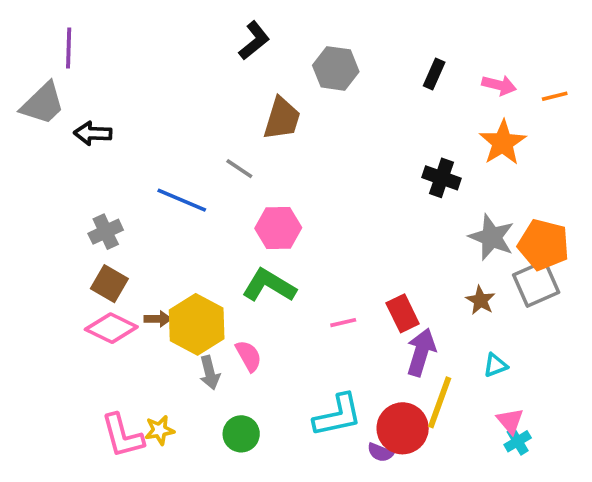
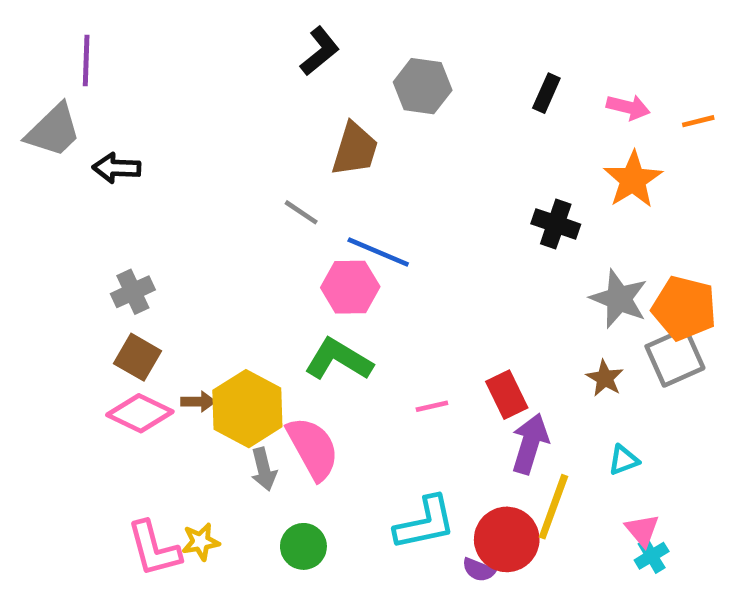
blue line: (182, 200) -> (378, 252), moved
pink semicircle: (249, 356) -> (313, 448), size x1.6

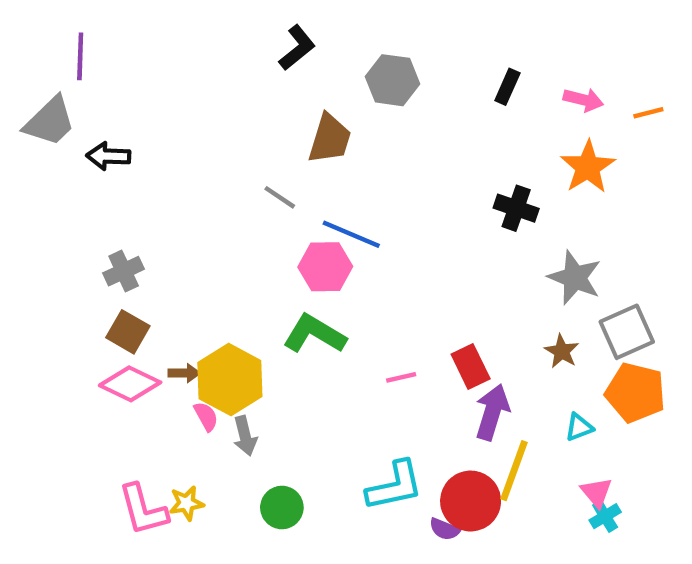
orange pentagon: (684, 308) -> (635, 393), moved
pink semicircle: (313, 448) -> (206, 416), moved, size x0.5

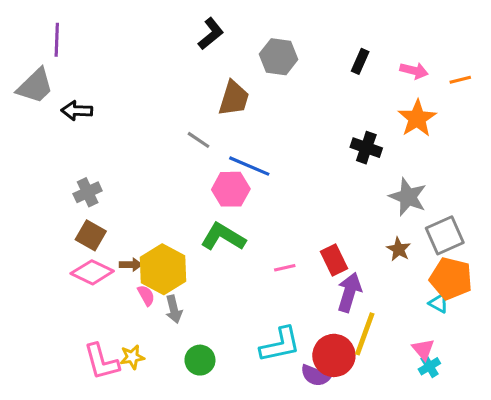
cyan triangle: (579, 427) -> (439, 303), moved, turned 50
purple semicircle: (445, 529) -> (315, 375), size x1.4

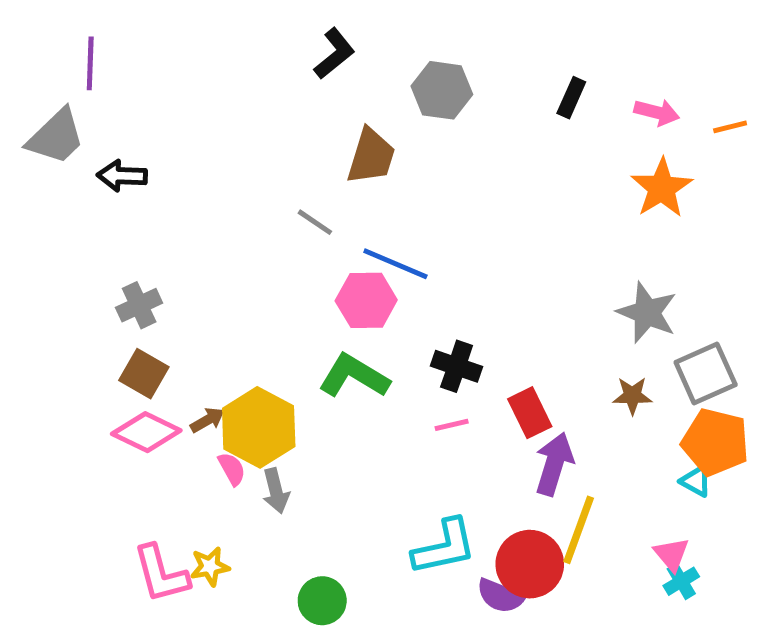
black cross: (366, 148) -> (457, 366), moved
brown star: (399, 249) -> (632, 396), turned -30
brown arrow: (131, 265) -> (207, 420), turned -30
green circle: (200, 360) -> (322, 601), moved

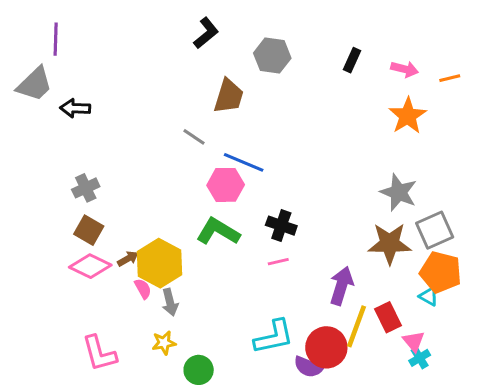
brown star: (632, 396) -> (390, 244), size x1.8
red rectangle: (530, 413) -> (388, 317), moved
yellow star: (210, 567) -> (164, 343), moved

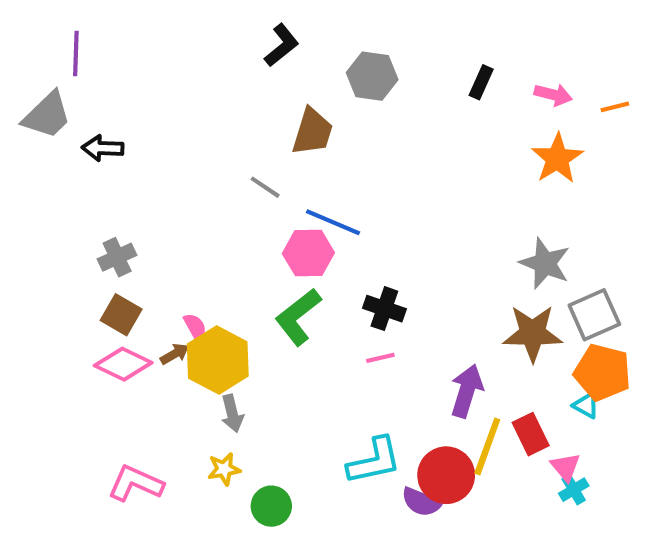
green L-shape: (218, 232) -> (298, 317), turned -69
pink semicircle: (143, 289) -> (195, 327), moved
pink L-shape: (99, 353) -> (136, 483), turned 129

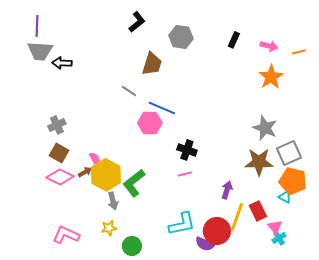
gray trapezoid: (47, 115) -> (40, 51), moved, turned 48
black arrow: (103, 148) -> (62, 63), moved
green L-shape: (298, 317) -> (134, 183), moved
purple arrow: (467, 391) -> (227, 190), size x0.7

